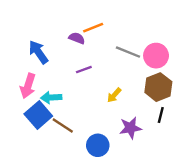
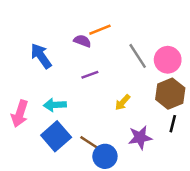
gray line: (128, 52) -> (138, 56), turned 35
pink arrow: (28, 86) -> (20, 114), moved
blue square: (38, 115) -> (56, 136), moved
brown line: (63, 125) -> (91, 144), moved

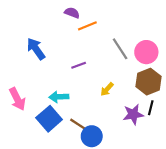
purple semicircle: (82, 41) -> (72, 13), moved
cyan arrow: (55, 105) -> (59, 97), moved
pink arrow: (20, 114) -> (17, 99), turned -45
purple star: (140, 138) -> (133, 114), moved

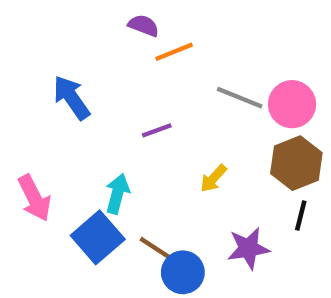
gray line: (120, 49) -> (240, 98), turned -35
cyan arrow: (59, 97) -> (117, 194), turned 108
purple star: (133, 114) -> (248, 248), moved

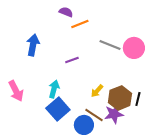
blue arrow: (72, 98) -> (33, 45), turned 45
brown hexagon: (296, 163) -> (120, 98), moved
yellow arrow: (213, 178) -> (97, 91), moved
blue square: (98, 237) -> (58, 109), moved
brown line: (159, 250) -> (94, 115), moved

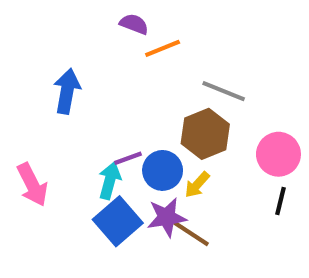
pink circle: (134, 48) -> (278, 154), moved
purple line: (72, 60) -> (128, 158), moved
brown hexagon: (120, 98) -> (205, 134), moved
purple star: (114, 114) -> (167, 217), moved
blue circle: (84, 125) -> (163, 170), moved

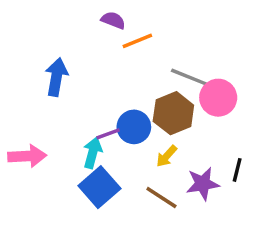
pink circle: (278, 154) -> (218, 98), moved
blue circle: (163, 170) -> (134, 127), moved
pink arrow: (32, 185) -> (27, 156), turned -66
purple star: (167, 217) -> (203, 184), moved

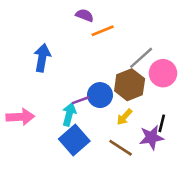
gray line: (189, 77) -> (141, 58), turned -64
black line: (237, 170) -> (162, 123), moved

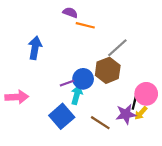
orange line: (103, 31) -> (85, 25), turned 36
pink circle: (163, 73) -> (146, 94), moved
cyan arrow: (69, 114) -> (77, 95), moved
yellow arrow: (124, 117) -> (141, 113), moved

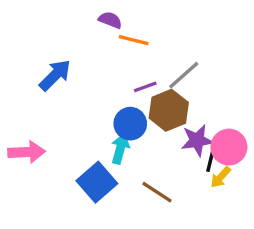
blue arrow: (35, 48) -> (55, 75), turned 35
purple line: (67, 83) -> (145, 87), moved
purple star: (126, 114) -> (197, 140), moved

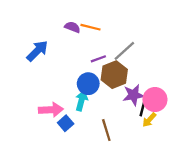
purple semicircle: (110, 20) -> (72, 27), moved
pink arrow: (27, 152) -> (51, 110), moved
blue square: (97, 182) -> (66, 123), size x0.6
brown line: (157, 192) -> (106, 130), turned 40

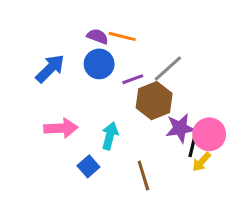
blue circle: (88, 84) -> (99, 64), moved
pink arrow: (51, 110) -> (61, 128), moved

